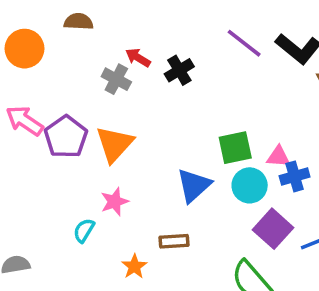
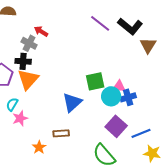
black cross: (179, 70) -> (23, 61), moved, turned 35
cyan circle: (250, 185) -> (111, 96), moved
pink star: (115, 202) -> (20, 118), moved
cyan semicircle: (84, 230) -> (12, 104), moved

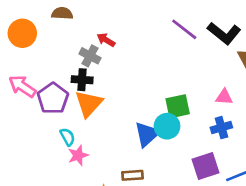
pink triangle: (119, 86) -> (224, 97), moved
cyan circle: (111, 96) -> (167, 126), moved
cyan semicircle: (12, 104) -> (67, 137), turned 120
purple square: (116, 126) -> (205, 166), turned 30

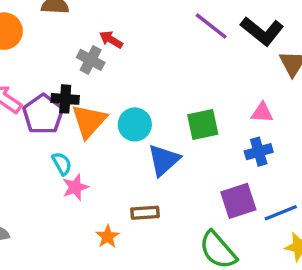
black cross: (82, 80) -> (65, 99), moved
cyan circle: (167, 126) -> (135, 124), moved

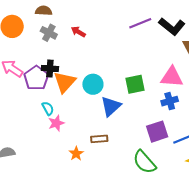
purple line: (211, 26) -> (140, 23), turned -60
gray cross: (91, 60) -> (49, 33), moved
pink triangle: (262, 113) -> (172, 77), size x1.6

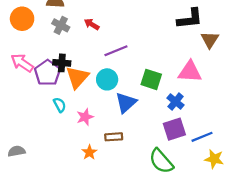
purple line: (140, 23) -> (116, 51), moved
black L-shape: (172, 26) -> (190, 19), turned -45
green square: (135, 84) -> (151, 79), turned 30
blue cross: (170, 101) -> (176, 102), moved, turned -35
pink star: (56, 123) -> (85, 117), moved

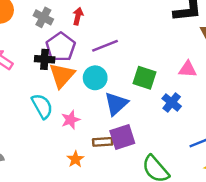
red arrow: (92, 24) -> (78, 16), turned 72
pink triangle: (190, 72) -> (188, 69), size x0.7
purple pentagon: (47, 73) -> (61, 47), moved
cyan semicircle: (60, 105) -> (42, 106), size x1.5
purple square: (174, 129) -> (122, 137), moved

